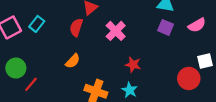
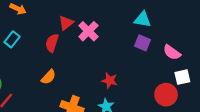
pink semicircle: (197, 25) -> (172, 52), moved, turned 66
pink cross: (116, 31) -> (88, 31), moved

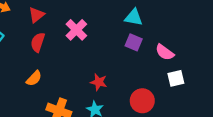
red triangle: (66, 23) -> (36, 15), moved
red circle: (166, 95) -> (142, 101), moved

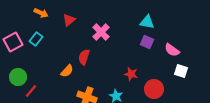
red semicircle: (38, 42) -> (84, 57), moved
white square: (176, 78) -> (181, 71), turned 32
red star: (99, 82) -> (131, 74), moved

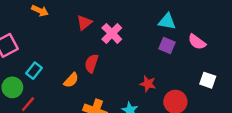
red triangle: (69, 20) -> (84, 23), moved
cyan rectangle: (36, 39) -> (34, 71), moved
pink semicircle: (172, 50) -> (197, 42), moved

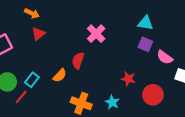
red triangle: (84, 23) -> (38, 34), moved
pink semicircle: (197, 42) -> (165, 57), moved
cyan rectangle: (34, 71) -> (32, 80), moved

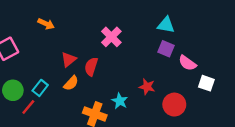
orange arrow: (32, 13) -> (46, 24), moved
red triangle: (38, 34) -> (69, 59), moved
cyan star: (112, 102) -> (120, 101), moved

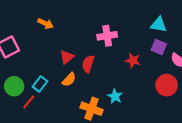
pink cross: (111, 37) -> (107, 36), turned 36
red star: (147, 87) -> (133, 60), moved
red circle: (174, 105) -> (167, 85), moved

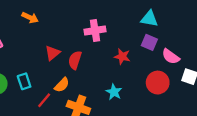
orange semicircle: (69, 80) -> (62, 85), moved
cyan rectangle: (40, 84) -> (24, 81), turned -56
cyan star: (115, 96) -> (114, 92), moved
red line: (29, 102) -> (44, 100), moved

